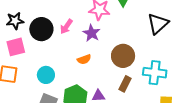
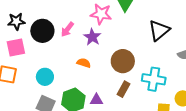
orange semicircle: (84, 59) -> (84, 63), turned -144

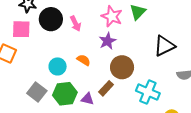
pink arrow: (67, 29) -> (76, 24), turned -77
purple star: (92, 37) -> (107, 41), moved
cyan circle: (45, 77) -> (58, 66), moved
brown rectangle: (124, 89) -> (106, 88), moved

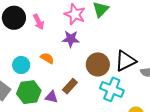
purple star: (107, 41) -> (71, 39), turned 30
black triangle: (164, 46) -> (125, 61), moved
brown circle: (122, 67) -> (98, 64), moved

